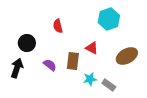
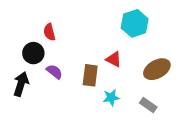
red semicircle: (58, 26) -> (49, 32), moved
purple semicircle: (50, 65) -> (54, 72), moved
gray rectangle: (109, 85) -> (148, 105), moved

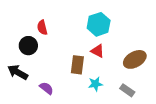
cyan hexagon: (135, 23) -> (99, 24), moved
purple semicircle: (54, 72) -> (46, 88), moved
black arrow: (21, 84) -> (18, 72), turned -78

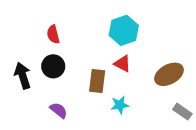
black circle: (28, 46) -> (53, 66), moved
black arrow: (18, 72) -> (23, 76), moved, turned 42
gray rectangle: (127, 90) -> (182, 112), moved

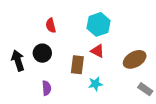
red semicircle: (53, 34) -> (51, 25), moved
purple semicircle: (59, 110) -> (47, 88), turned 48

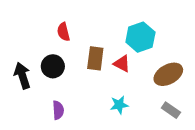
cyan hexagon: (99, 24) -> (140, 37), moved
brown rectangle: (77, 65) -> (95, 58), moved
gray rectangle: (145, 89) -> (171, 110), moved

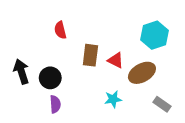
cyan hexagon: (140, 37) -> (155, 35), moved
black circle: (53, 66) -> (50, 78), moved
brown ellipse: (168, 74) -> (142, 73), moved

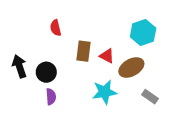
cyan star: (113, 99) -> (105, 92), size x1.5

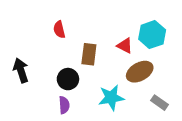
red triangle: (107, 56) -> (125, 46), moved
black circle: (46, 72) -> (68, 79), moved
purple semicircle: (51, 97) -> (64, 105), moved

